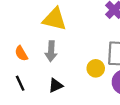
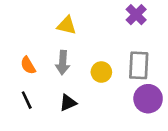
yellow triangle: (54, 19) -> (67, 25), size x0.7
yellow circle: (96, 68) -> (101, 72), moved

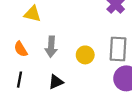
yellow triangle: (67, 25) -> (32, 14), moved
black line: (27, 100) -> (19, 80), turned 35

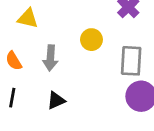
yellow circle: (85, 55) -> (91, 40), moved

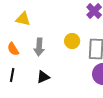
yellow circle: (91, 40) -> (72, 41), moved

